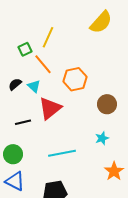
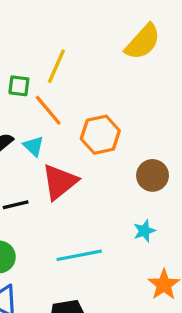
green square: (25, 49) -> (19, 86), turned 32

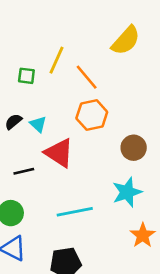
orange line: (48, 110) -> (87, 77), moved
red triangle: (60, 182) -> (59, 153), turned -48
cyan star: (144, 231) -> (127, 192), size x1.6

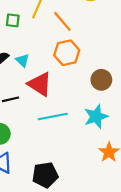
cyan line: (75, 212) -> (53, 117), moved

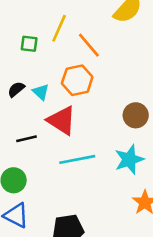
orange hexagon: (67, 53) -> (77, 80), moved

